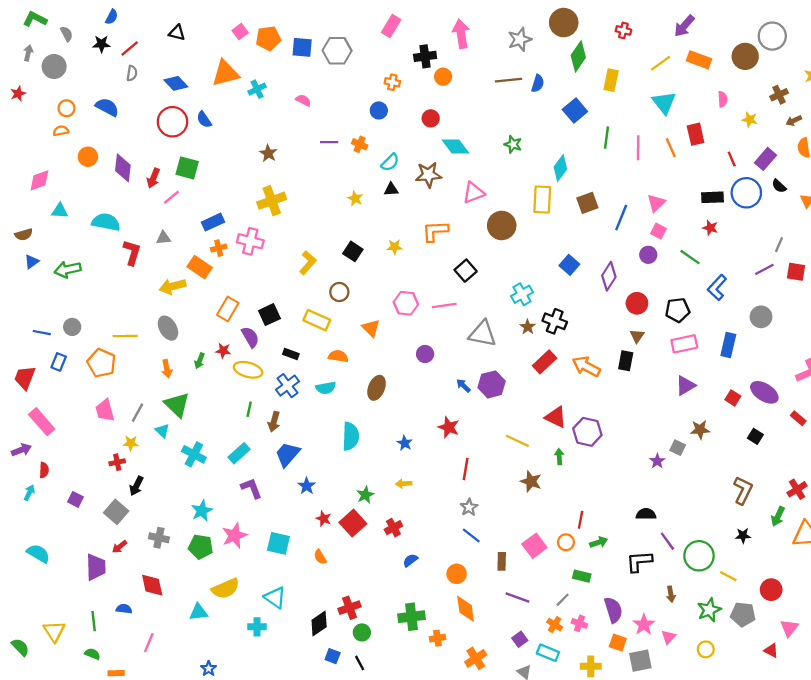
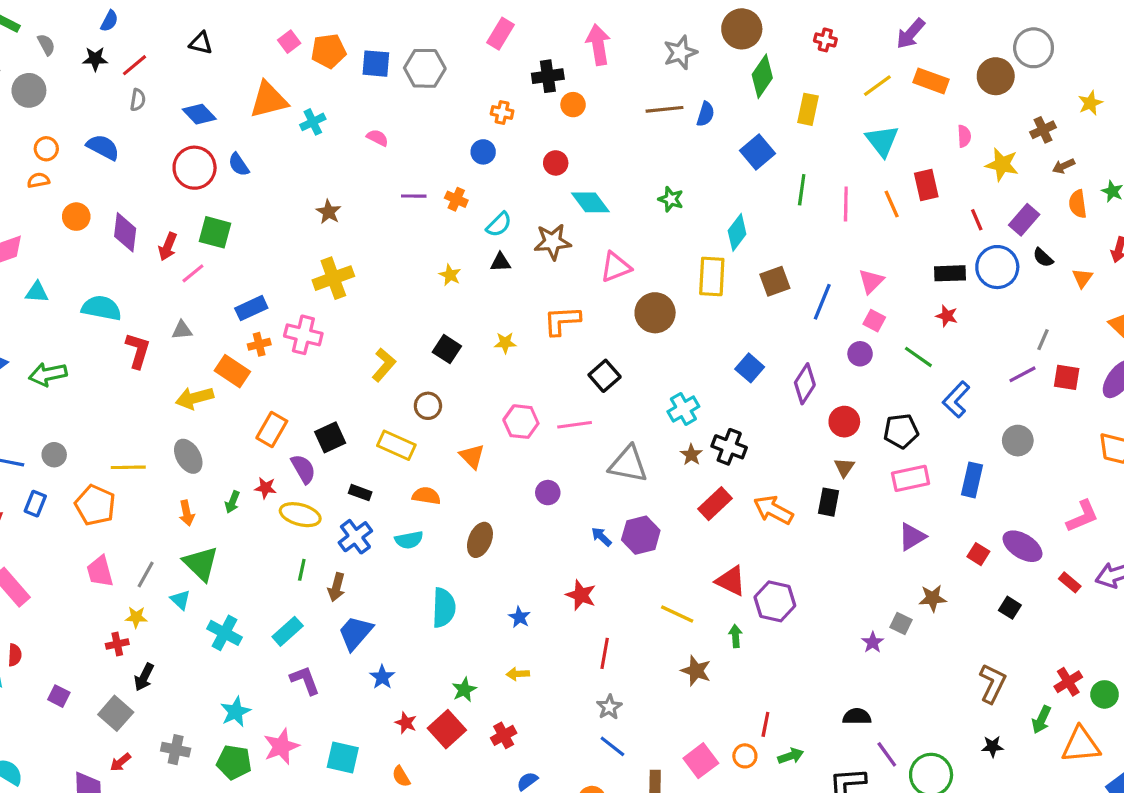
yellow star: (750, 120) -> (1002, 165), size x1.5

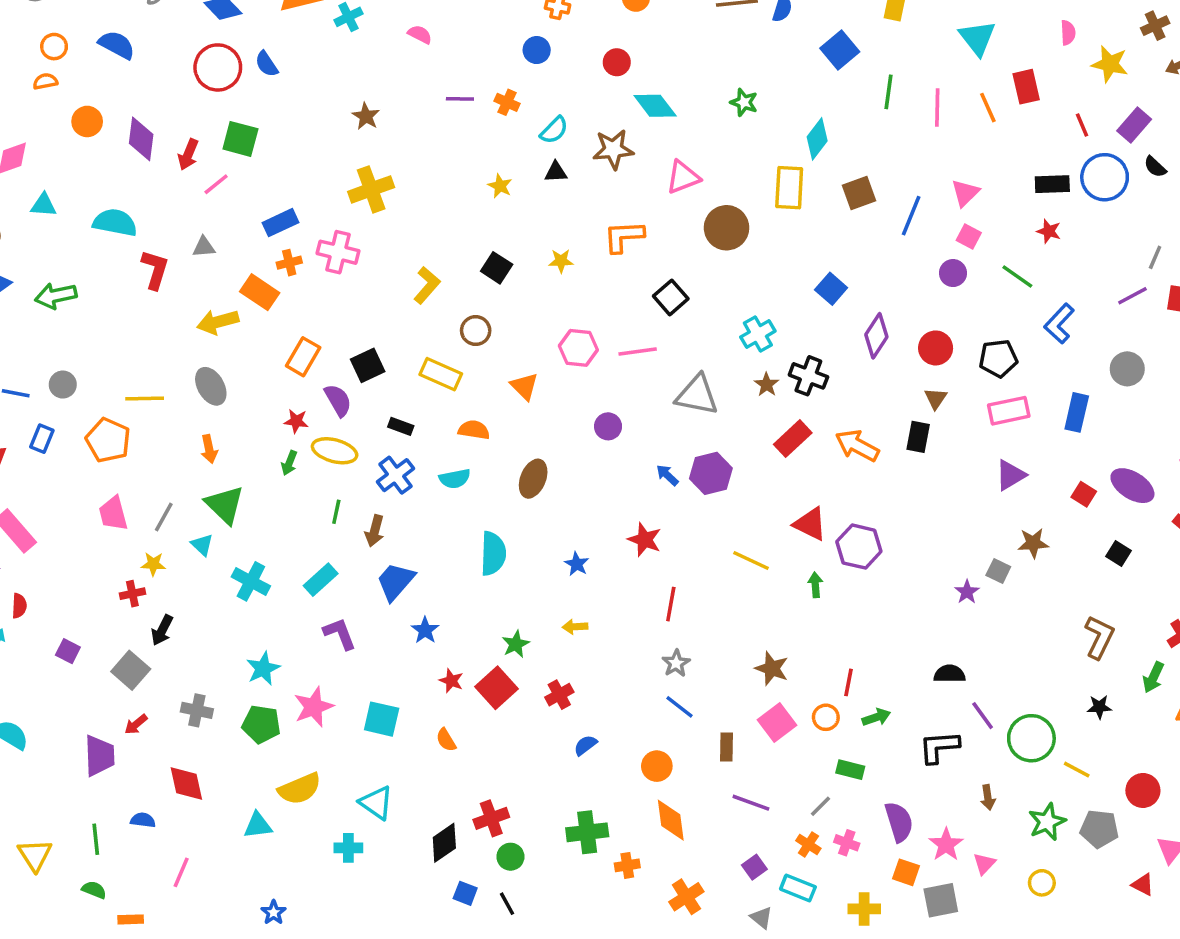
purple diamond: (805, 384) -> (876, 336), moved
green arrow: (232, 502) -> (289, 463), moved
brown star: (696, 671) -> (772, 669), moved

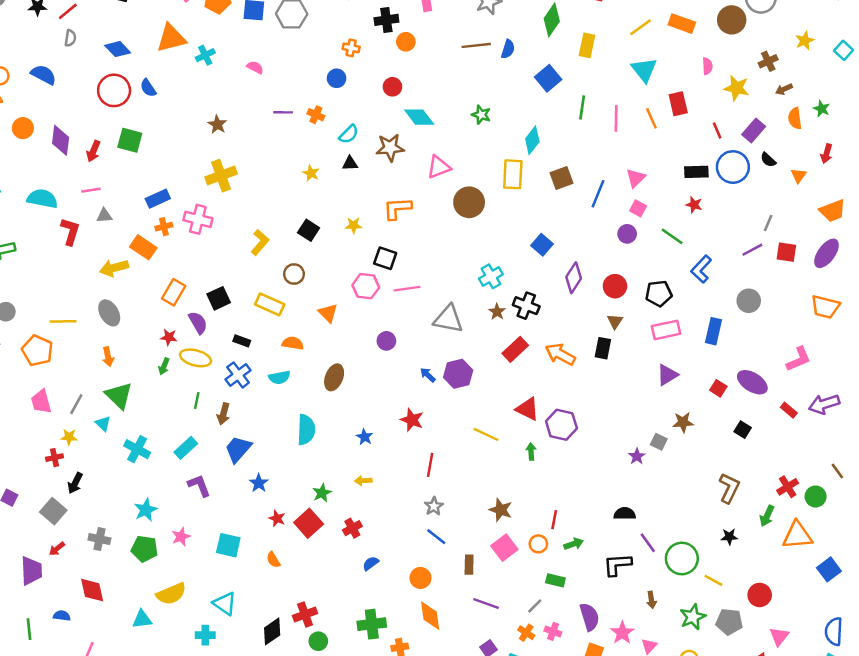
pink line: (216, 184) -> (91, 190), moved, turned 30
black square: (671, 297) -> (385, 258), moved, turned -30
pink star: (314, 707) -> (181, 537), size x0.7

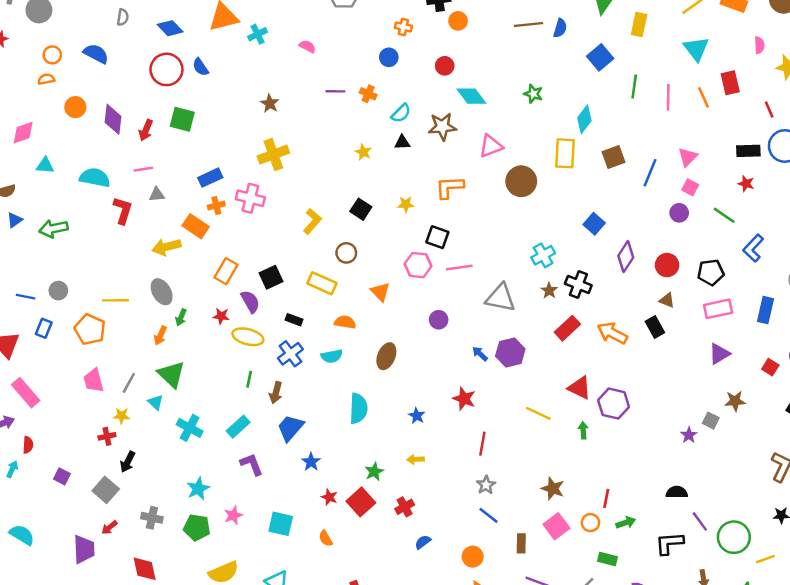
brown triangle: (615, 321) -> (667, 300), turned -42
black rectangle: (603, 348) -> (655, 327), turned -40
orange arrow: (108, 357) -> (160, 336), turned 36
green arrow: (164, 366) -> (181, 317), moved
yellow line: (713, 580) -> (765, 559), turned -48

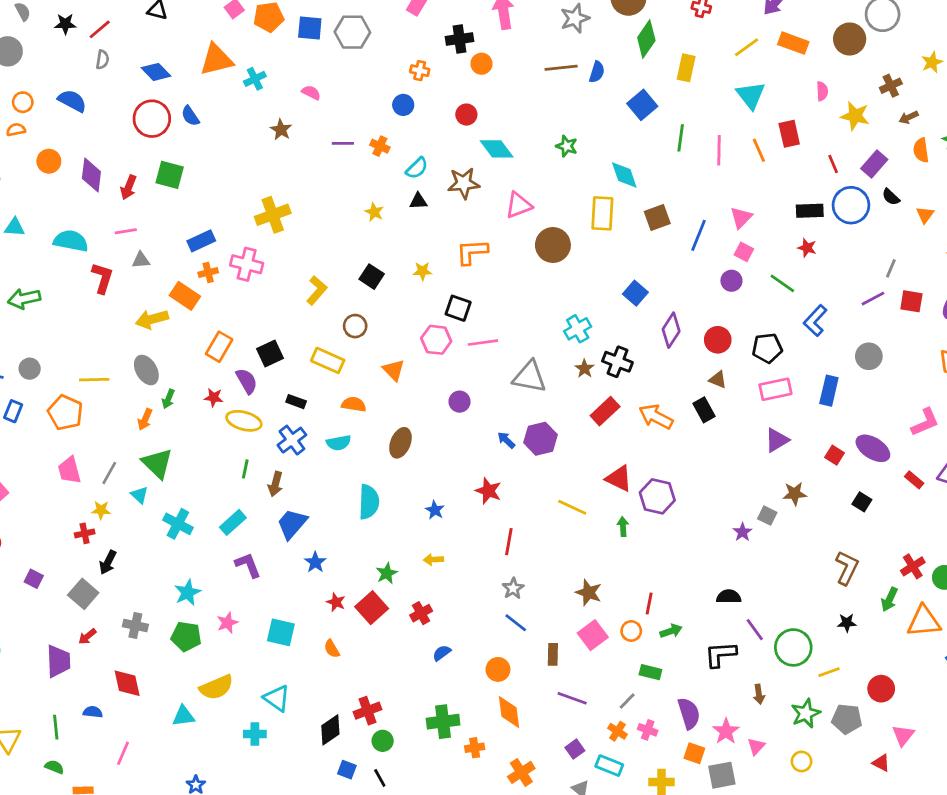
brown star: (270, 103) -> (281, 130), moved
cyan diamond: (584, 119) -> (624, 175), turned -56

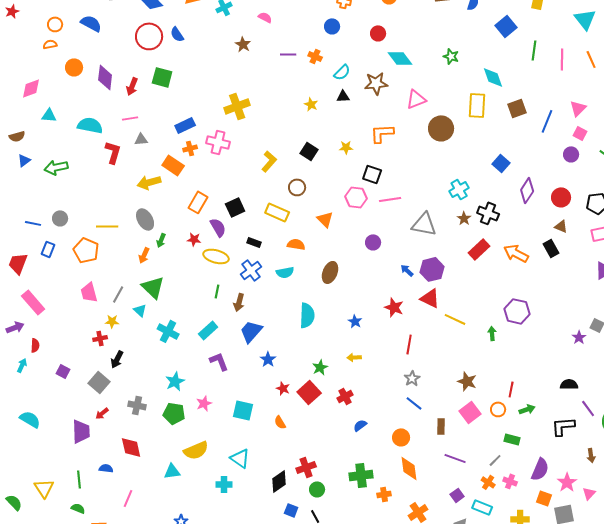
red triangle: (619, 479) -> (430, 298), moved
purple semicircle: (689, 713) -> (540, 469), turned 40

